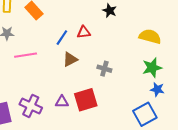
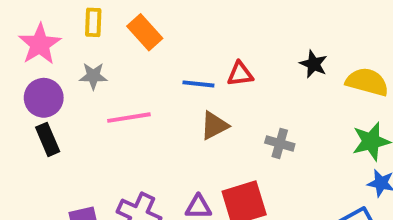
black star: (110, 11) -> (314, 64), moved
blue line: (62, 38) -> (198, 84), turned 63

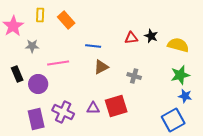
red triangle: (240, 74) -> (131, 38), moved
gray star: (93, 76) -> (32, 46), moved
purple circle: (44, 98) -> (38, 84), moved

